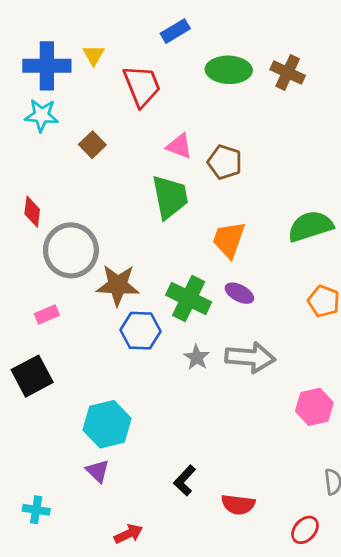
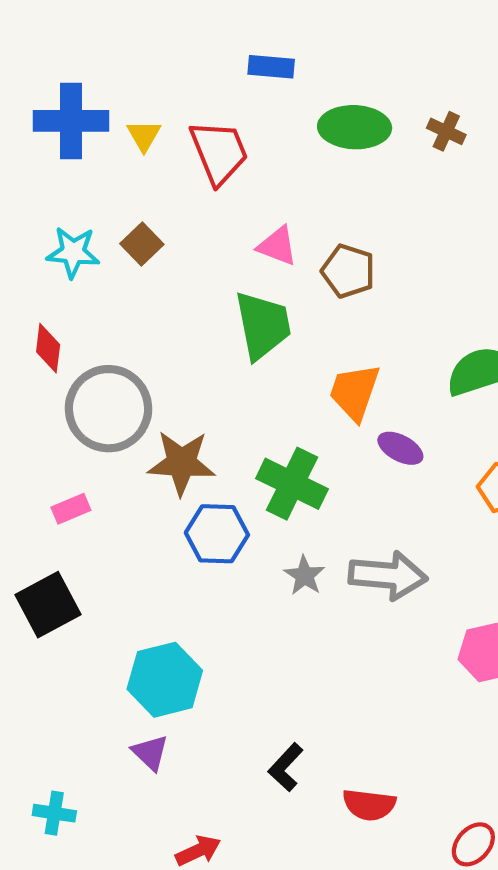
blue rectangle: (175, 31) -> (271, 67), turned 36
yellow triangle: (94, 55) -> (144, 136), moved
brown cross: (288, 73) -> (446, 131), size x0.7
cyan star: (42, 115) -> (73, 252), moved
purple ellipse: (239, 293) -> (400, 448), moved

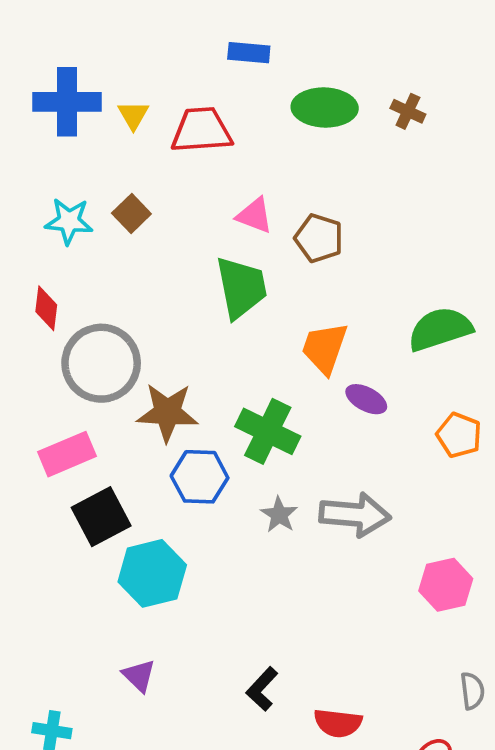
red trapezoid: (219, 152) -> (201, 130), turned -72
pink rectangle: (71, 509) -> (67, 454), size x1.6
black square: (48, 605) -> (101, 517), moved
cyan hexagon: (165, 680) -> (152, 573), moved

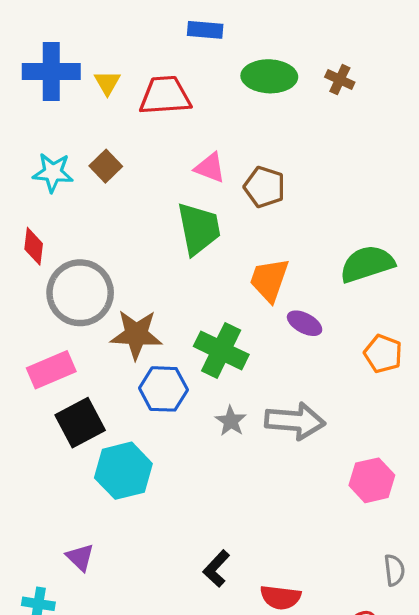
purple triangle: (139, 676) -> (80, 557), moved

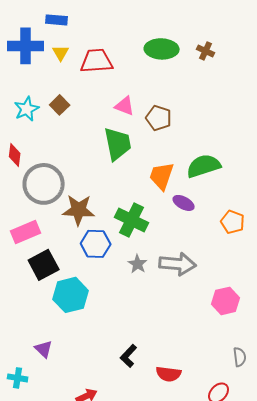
blue rectangle: (205, 30) -> (57, 20), moved
cyan star: (53, 173) -> (27, 109), turned -30
green semicircle: (367, 264) -> (204, 166), moved

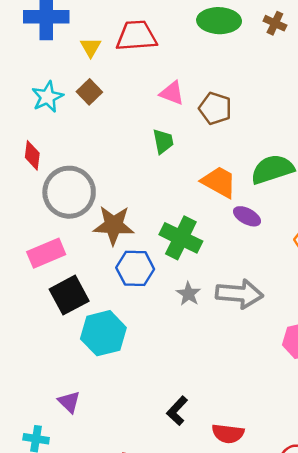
yellow triangle: (61, 53) -> (91, 47), moved
green trapezoid: (118, 144) -> (163, 141), size x0.6
orange trapezoid: (162, 176) -> (219, 182), turned 100

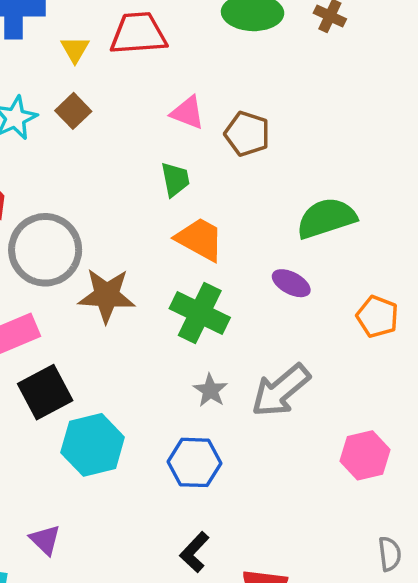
orange trapezoid: (219, 182) -> (200, 239), moved
blue hexagon: (135, 268) -> (195, 462), moved
gray arrow: (239, 294) -> (281, 390), turned 135

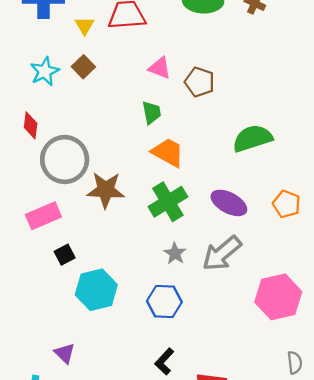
purple ellipse: (291, 283) -> (229, 203), moved, size x1.4
green cross: (200, 313) -> (168, 202), turned 33
black square: (45, 392) -> (65, 255), size x0.6
pink hexagon: (365, 455) -> (278, 297), size x1.4

